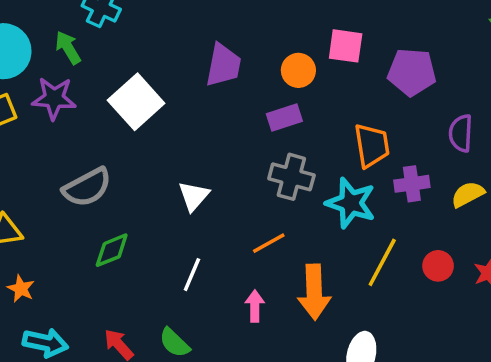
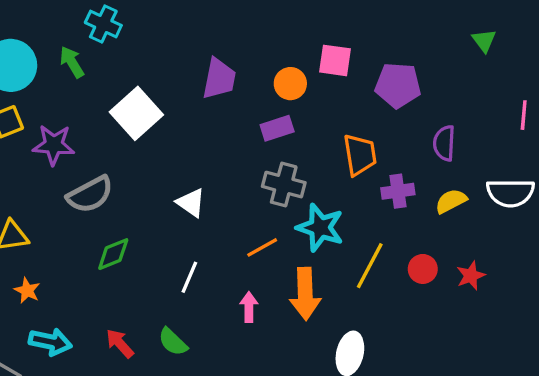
purple star: (54, 98) -> (54, 145), moved
white triangle: (194, 196) -> (191, 203), turned -36
cyan star: (351, 203) -> (320, 228), moved

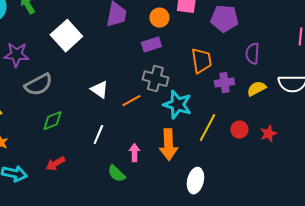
orange line: (262, 247) -> (131, 101), moved
green semicircle: (173, 342) -> (116, 174), moved
red arrow: (120, 343) -> (55, 164), moved, turned -78

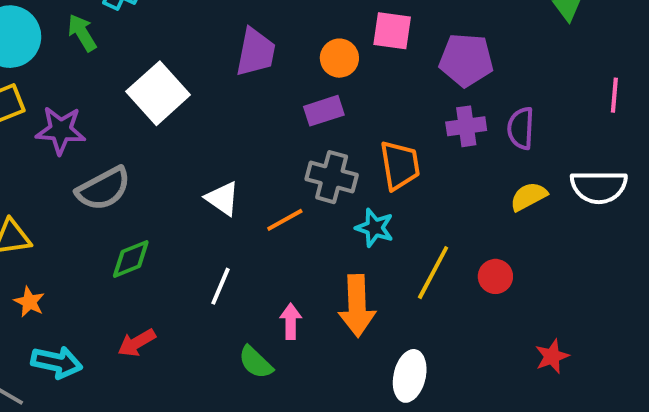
orange trapezoid: (201, 61) -> (400, 165), moved
purple cross: (224, 83) -> (466, 126), moved
cyan star: (177, 105) -> (375, 228), size x0.7
red star: (268, 134) -> (552, 356), moved

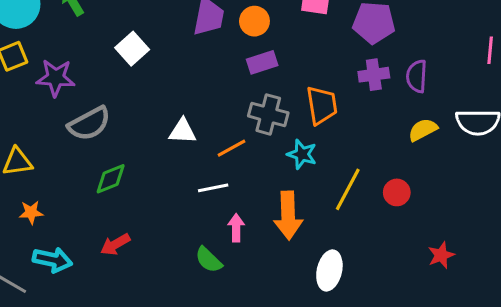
orange circle: (339, 58) -> (254, 21), moved
white square: (158, 93) -> (132, 49), size x0.7
white triangle: (222, 198) -> (183, 131), turned -32
white line: (220, 286) -> (213, 188), moved, turned 56
orange star: (29, 302) -> (31, 212), turned -30

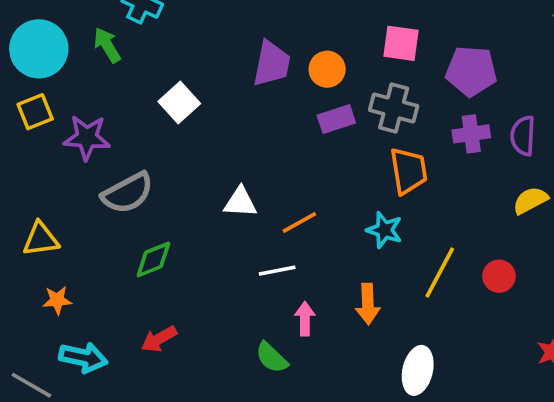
gray cross: (268, 114) -> (394, 108), moved
orange arrow: (288, 215) -> (368, 304), size x0.7

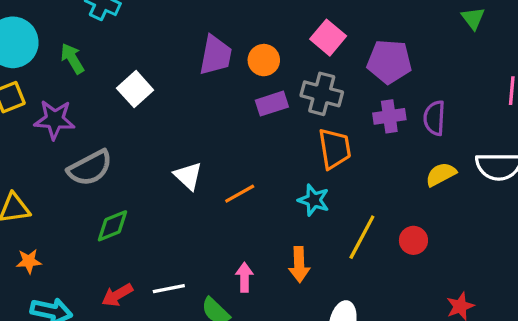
pink square: (401, 43) -> (328, 38), turned 32
green arrow: (107, 45) -> (72, 58), moved
white triangle: (240, 202) -> (188, 176), turned 40
white line: (277, 271) -> (169, 289), moved

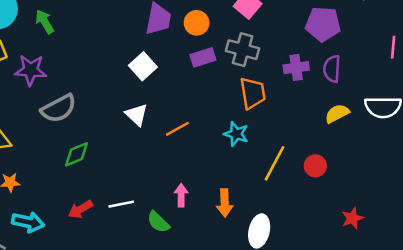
purple pentagon: (389, 62) -> (323, 24), moved
white square: (135, 89) -> (143, 66), moved
orange arrow: (299, 264) -> (225, 203), moved

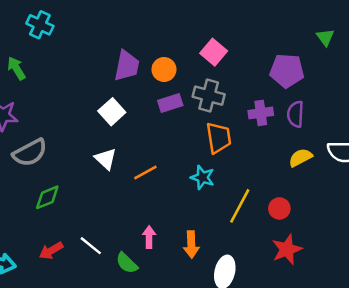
white line: (121, 204) -> (91, 246), turned 50
red star: (352, 218) -> (287, 249), moved, size x1.4

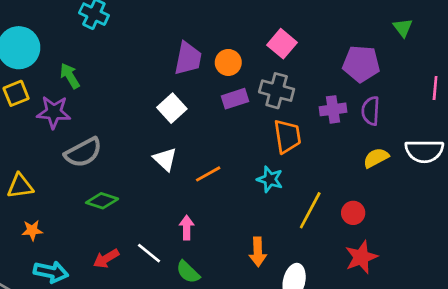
green arrow: (16, 68) -> (70, 76), moved
green diamond: (47, 197) -> (102, 201), turned 40
pink arrow: (149, 237) -> (187, 228), moved

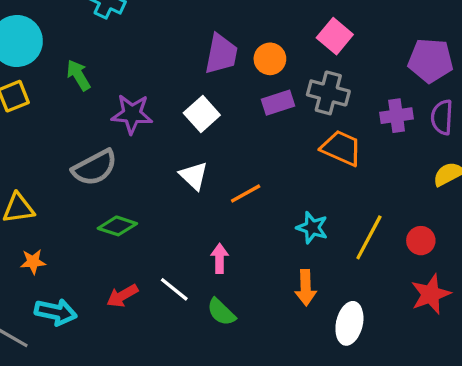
purple star: (54, 112) -> (132, 114), moved
orange trapezoid: (287, 136) -> (341, 148), turned -57
cyan star: (270, 179) -> (312, 228), moved

